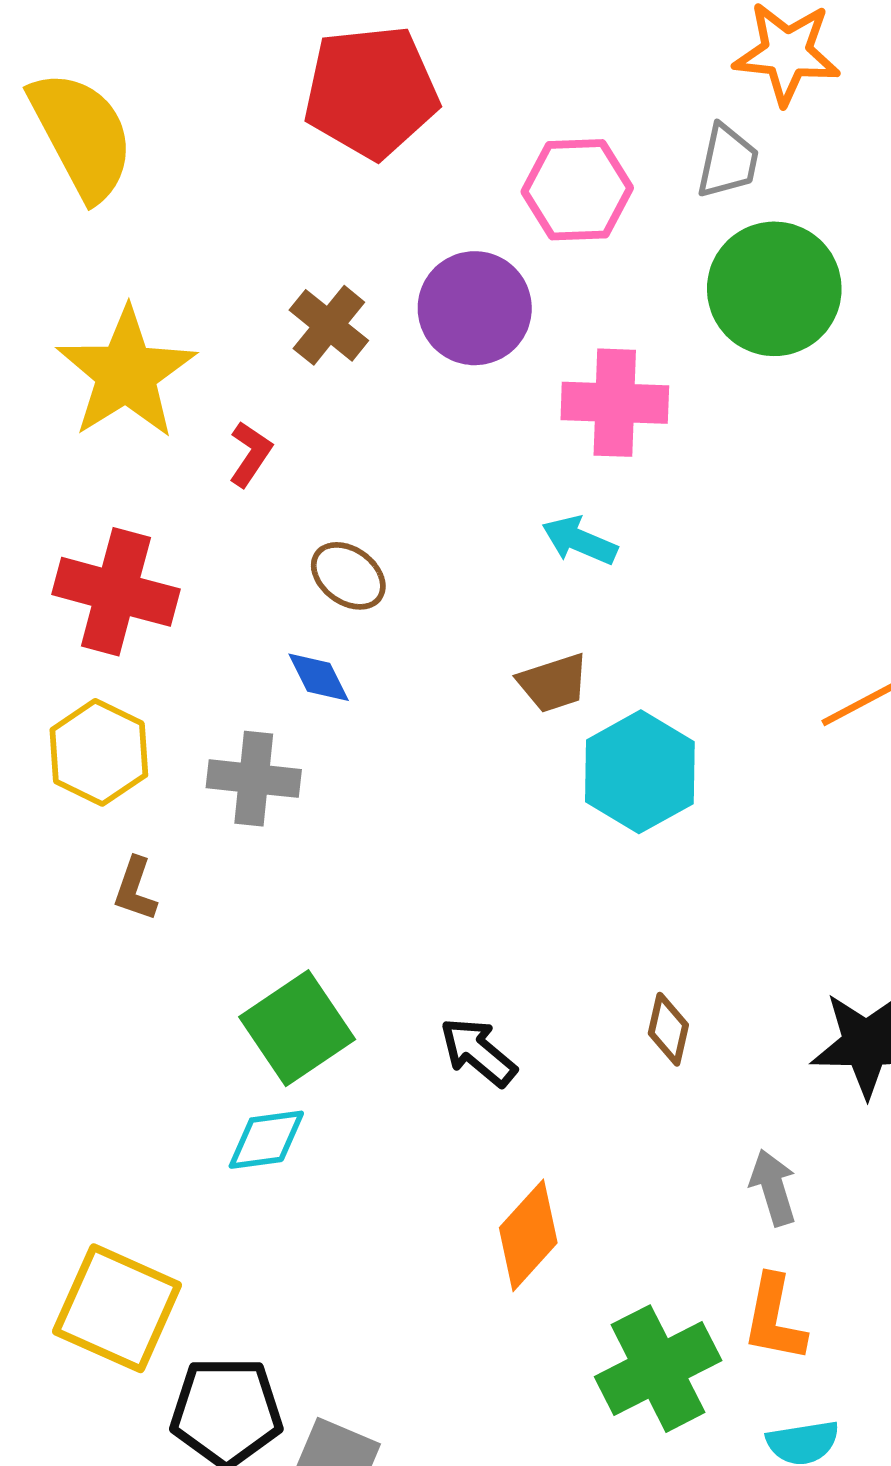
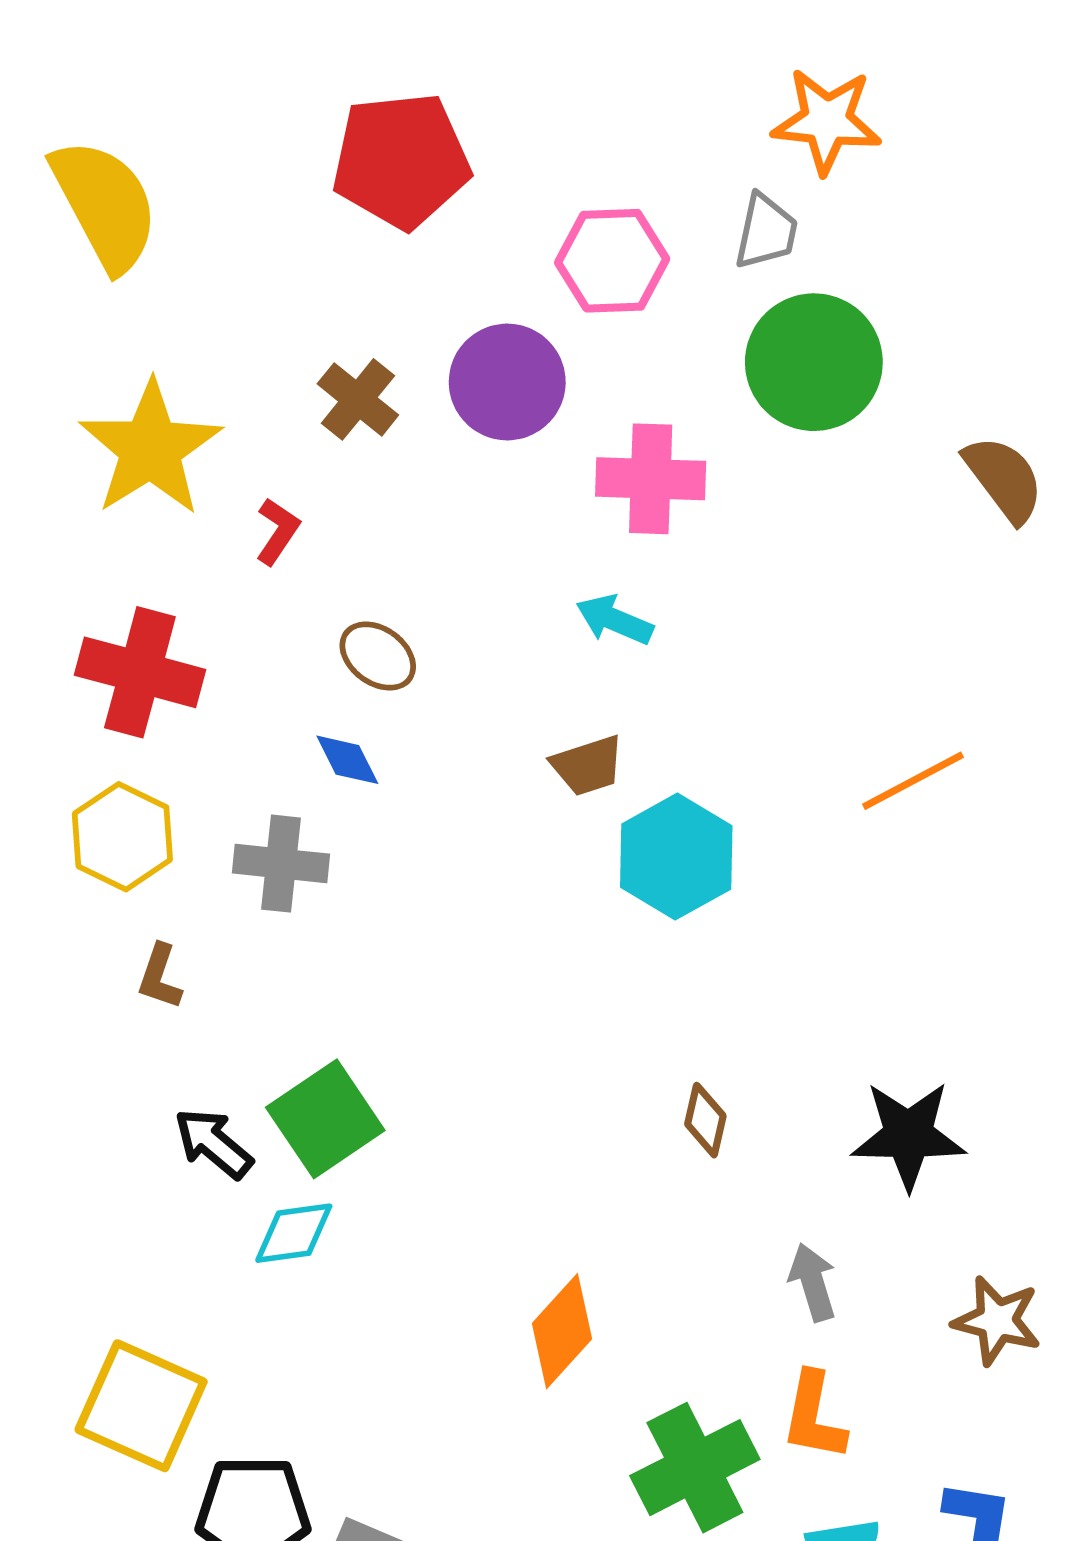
black arrow: (478, 1052) -> (213, 1143), moved

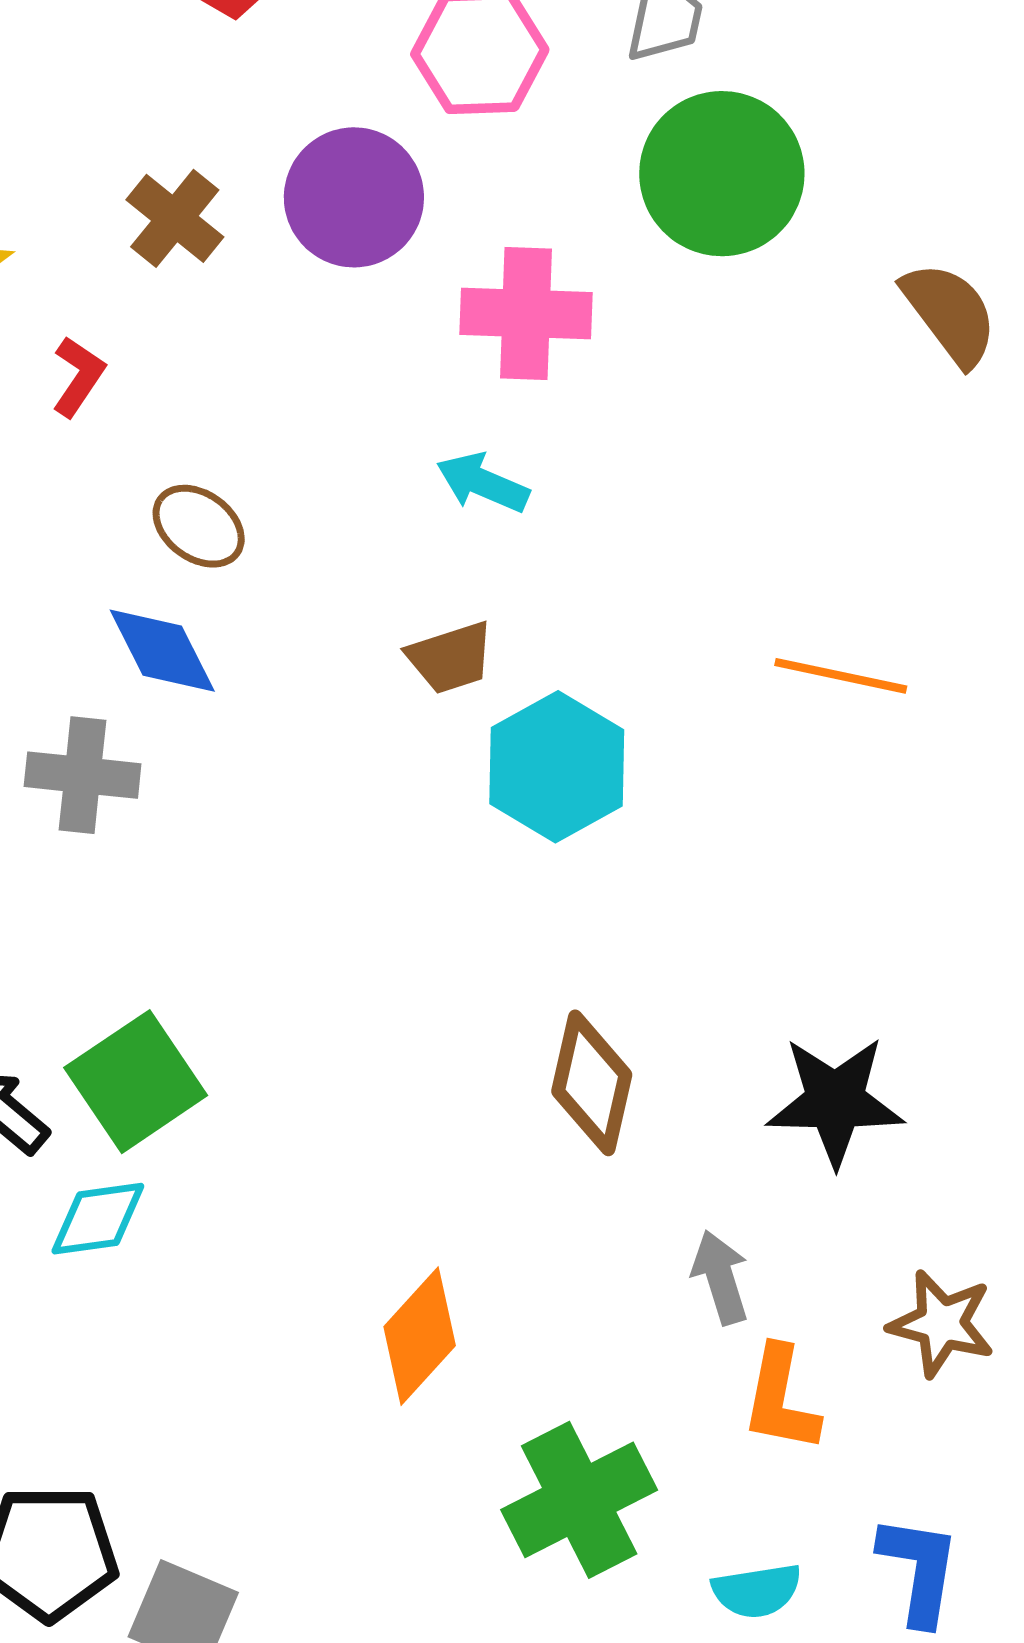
blue diamond: (347, 760) -> (162, 651), size x1.4
orange line: (913, 781) -> (841, 676), turned 40
brown diamond: (705, 1120) -> (592, 1083), size x1.6
orange L-shape: (814, 1416) -> (781, 1399), moved

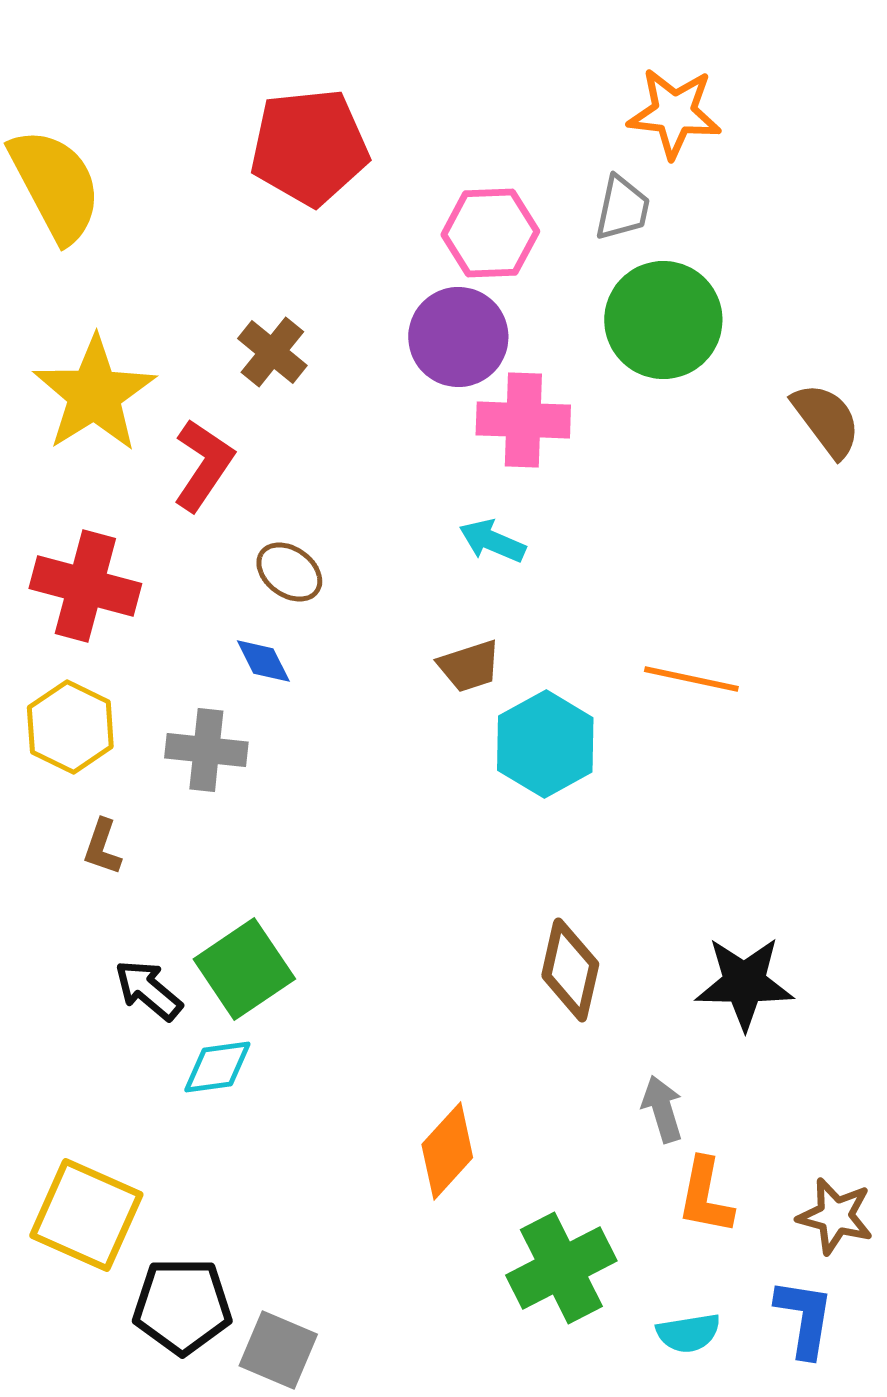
purple circle: (354, 197) -> (458, 337), moved
red L-shape: (78, 376) -> (203, 465), size x1.6
blue diamond: (162, 651) -> (263, 661), size x0.7
orange line: (841, 676) -> (691, 679), moved
brown star: (941, 1324) -> (835, 1216), moved

